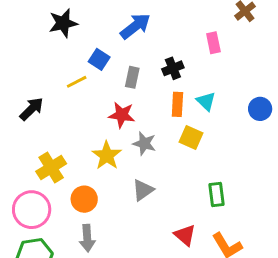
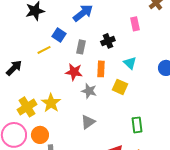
orange rectangle: (177, 104) -> (101, 69), moved
yellow star: (107, 155) -> (51, 103), moved
orange circle: (84, 199) -> (40, 135), moved

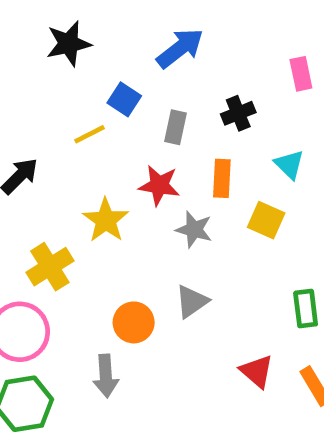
yellow star: (51, 103) -> (106, 220), moved
orange circle: (40, 135) -> (134, 322), moved

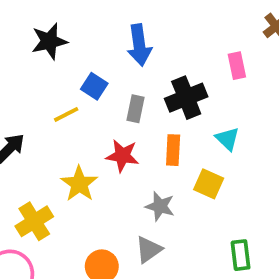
blue arrow: (180, 48) -> (139, 45), turned 120
black cross: (238, 113) -> (186, 98), size x1.5
gray star: (194, 230) -> (160, 206), moved

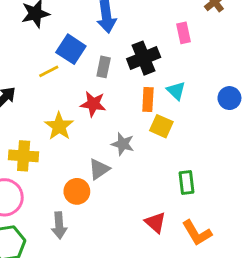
blue square: (94, 86) -> (71, 49), size x1.4
orange rectangle: (173, 150) -> (148, 100), moved
yellow cross: (34, 221) -> (24, 156), turned 36
gray triangle: (149, 249) -> (99, 169), moved

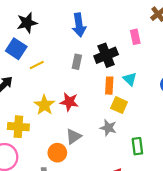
blue square: (71, 49) -> (16, 49), moved
red star: (93, 104) -> (69, 102), moved
gray star: (123, 144) -> (108, 128), moved

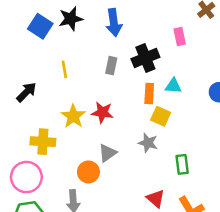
black star: (27, 23) -> (71, 19), moved
blue square: (16, 49) -> (40, 26), moved
yellow line: (37, 65) -> (64, 69), turned -72
cyan triangle: (130, 79) -> (173, 86), turned -40

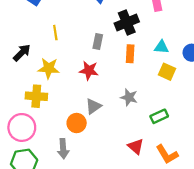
gray rectangle: (111, 66) -> (98, 41), moved
cyan triangle: (173, 86) -> (161, 47), moved
yellow star: (73, 116) -> (49, 68), moved, turned -30
yellow square: (161, 116) -> (167, 72), moved
green rectangle: (182, 164) -> (159, 116), turned 72

